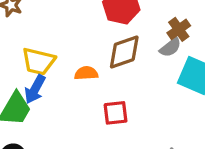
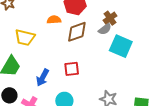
orange semicircle: (86, 73) -> (54, 20), moved
blue arrow: (35, 89) -> (43, 78), moved

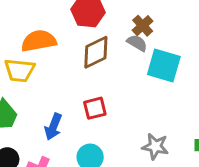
orange semicircle: (54, 20) -> (39, 41), moved, size x1.6
gray semicircle: (105, 29) -> (137, 43), turned -104

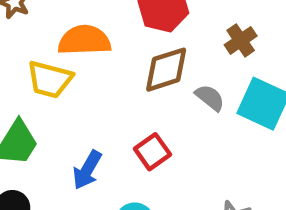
gray semicircle: (137, 43) -> (210, 98), moved
red square: (95, 108) -> (152, 152), turned -30

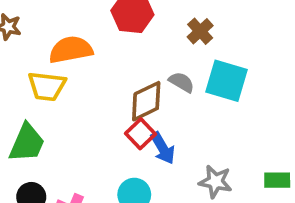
brown diamond: (166, 70) -> (146, 101), moved
blue arrow: (87, 170) -> (163, 148), moved, turned -52

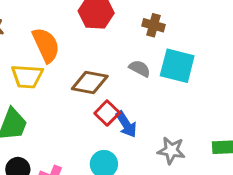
brown cross: (200, 31) -> (154, 25), turned -30
orange semicircle: (71, 50) -> (46, 45), turned 78
brown diamond: (146, 101) -> (90, 83), moved, turned 39

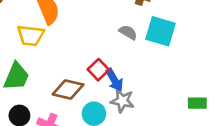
brown diamond: (90, 83) -> (68, 90), moved
gray star: (171, 150) -> (122, 101), moved

